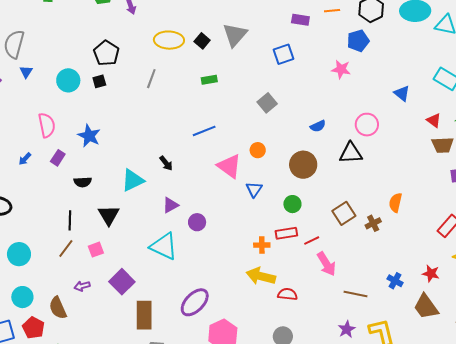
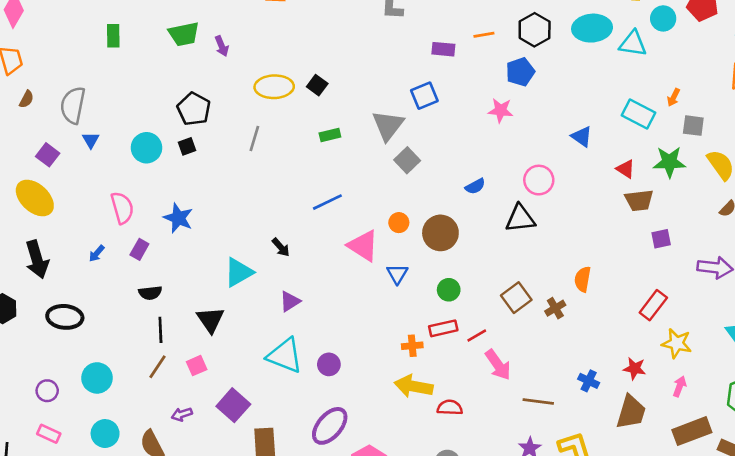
gray triangle: (235, 35) -> (388, 125), moved
brown circle: (303, 165) -> (440, 233), moved
black semicircle: (83, 182) -> (150, 293), moved
purple circle: (197, 222) -> (329, 364), moved
brown trapezoid: (426, 307) -> (631, 412), turned -124

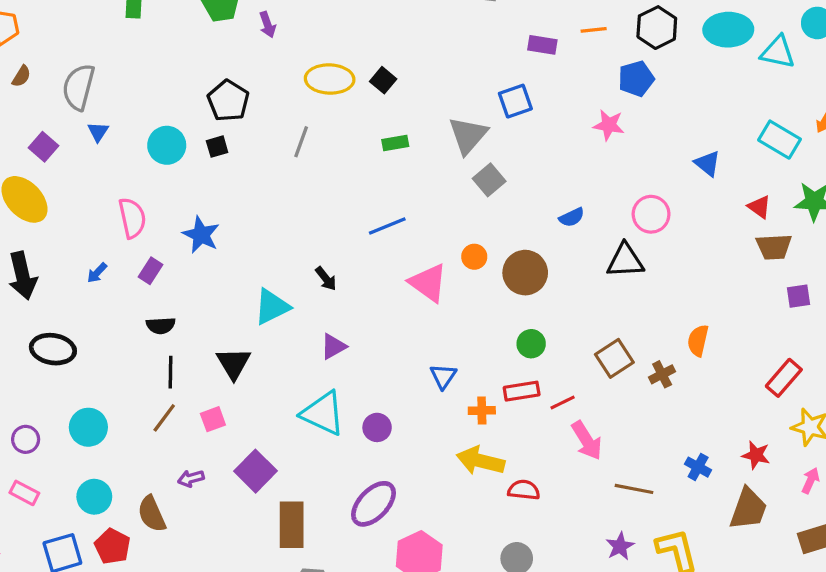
blue triangle: (397, 274) -> (443, 376), moved

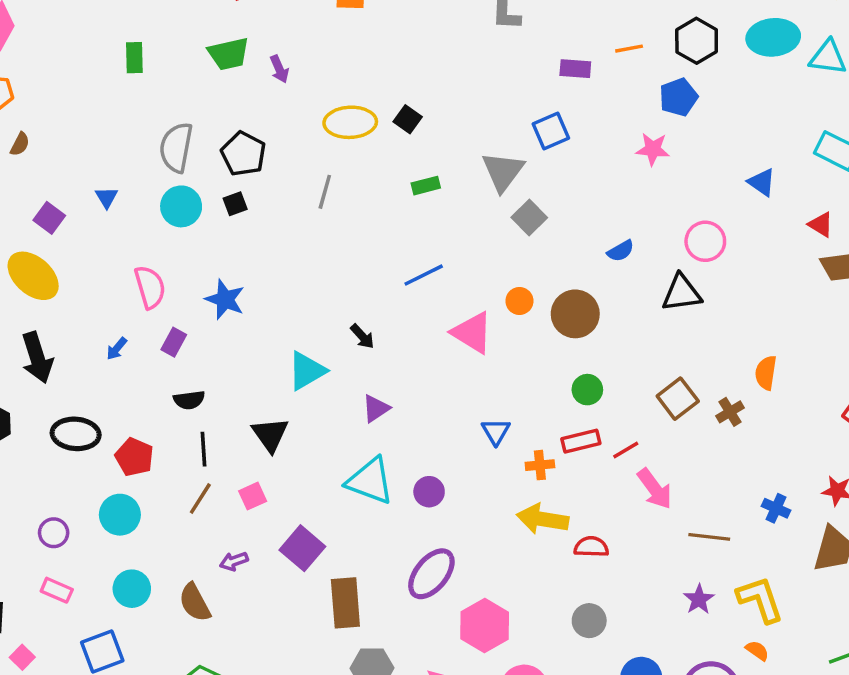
gray semicircle: (79, 87) -> (176, 147), moved
red pentagon: (112, 546) -> (134, 457), moved

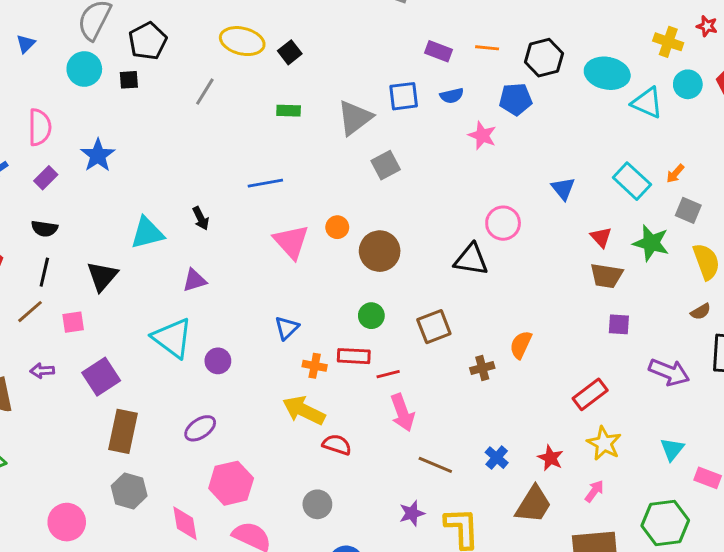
gray square: (529, 218) -> (386, 165), moved
blue semicircle: (621, 251) -> (452, 96), moved
brown square: (678, 399) -> (434, 327), moved
purple ellipse: (431, 574) -> (200, 428), size x0.7

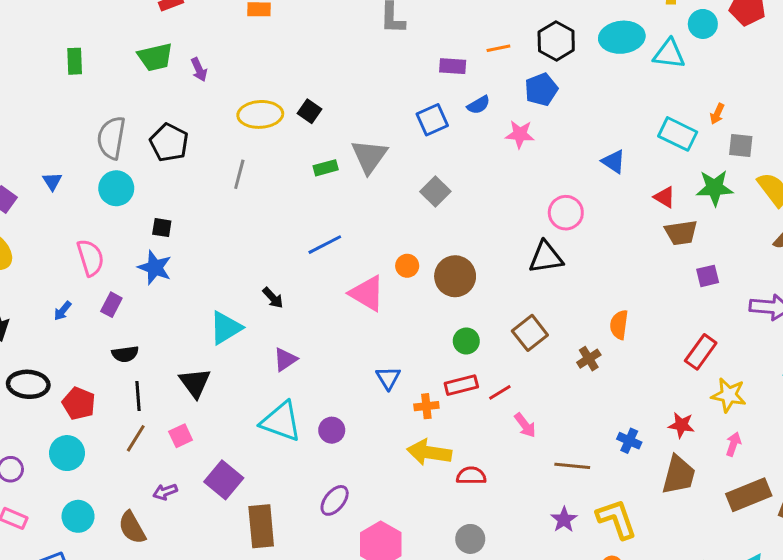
black square: (129, 80) -> (162, 228), moved, turned 30
gray triangle: (355, 118) -> (369, 156), moved
pink arrow: (402, 413) -> (525, 425), size x0.7

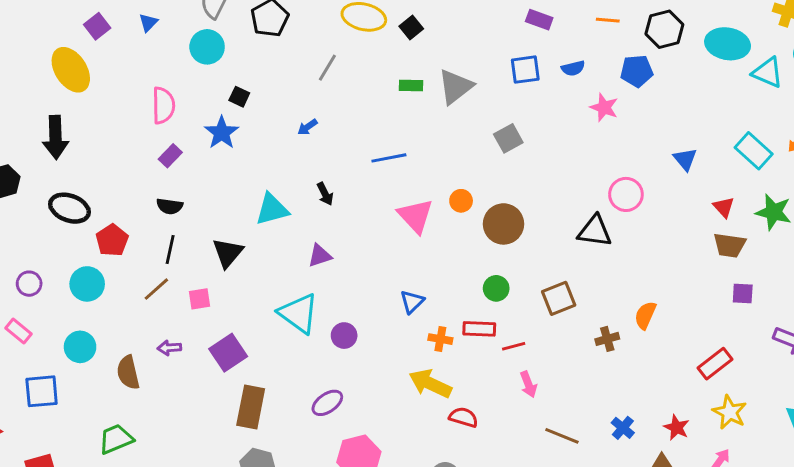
purple rectangle: (453, 66) -> (539, 20), moved
blue arrow: (63, 311) -> (307, 127), moved

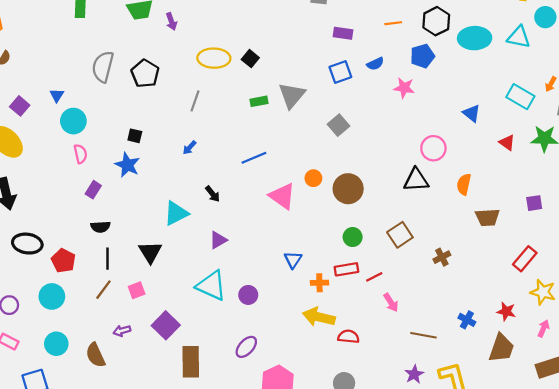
cyan ellipse: (728, 44) -> (475, 38), moved
cyan circle: (207, 47) -> (73, 121), moved
pink semicircle: (163, 105) -> (80, 154), size x0.7
brown trapezoid: (730, 245) -> (487, 217), moved
orange semicircle: (645, 315) -> (464, 184), moved

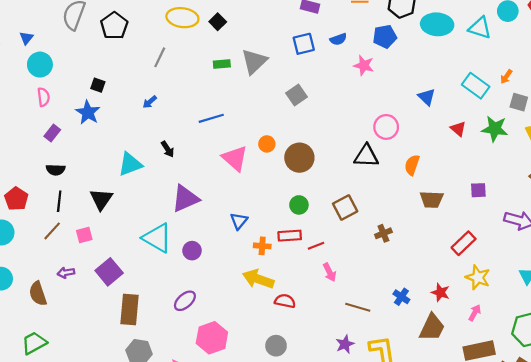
purple triangle: (218, 240) -> (185, 199), moved, size x1.6

